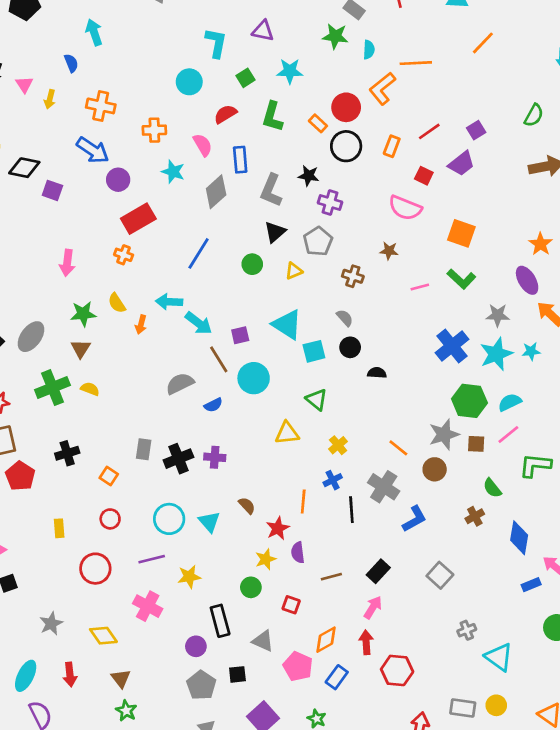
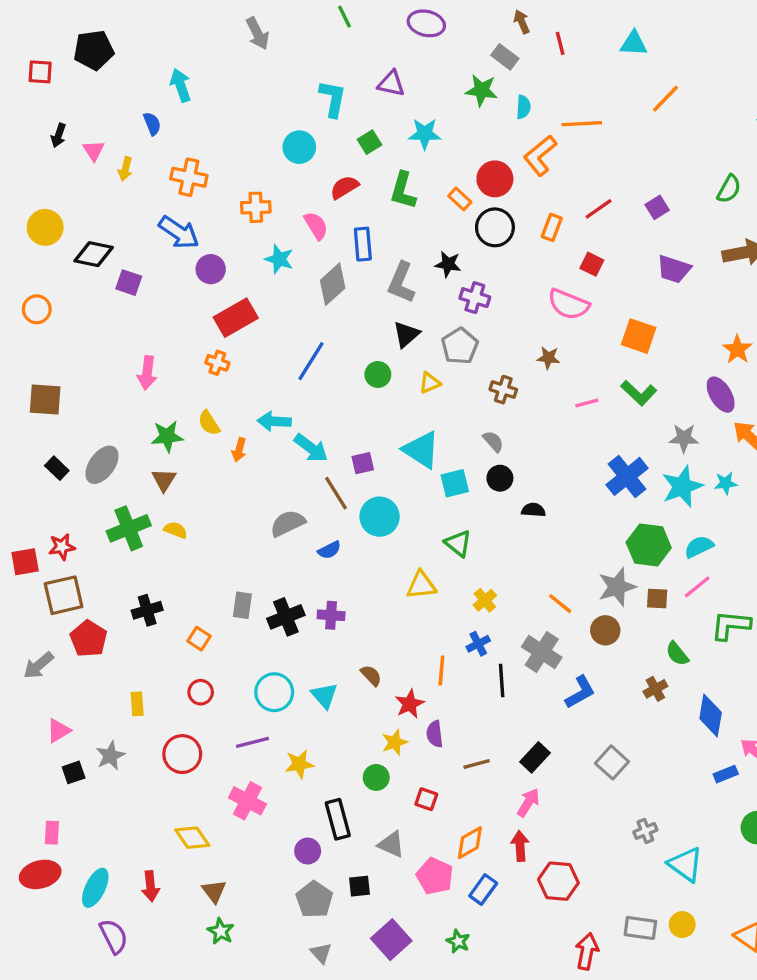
purple trapezoid: (461, 164) -> (674, 269), moved, turned 56
gray star: (51, 624) -> (110, 756), moved

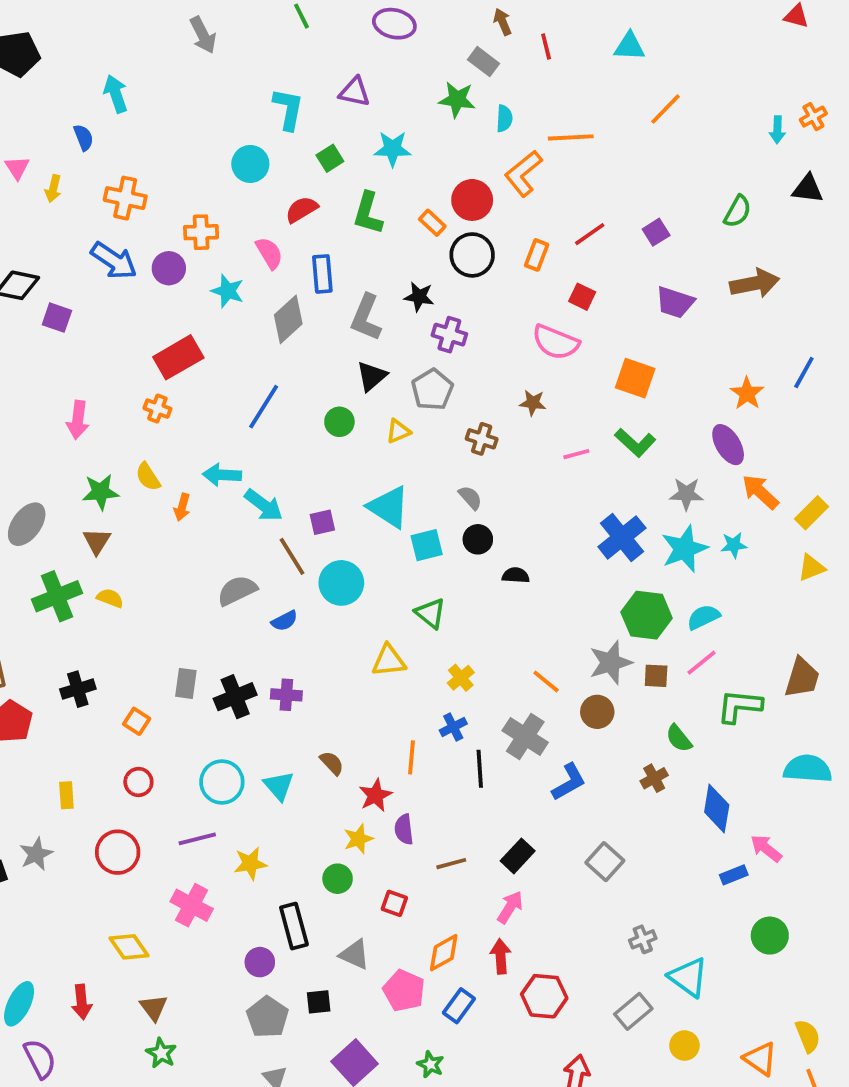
purple circle: (211, 269) -> (169, 268), moved
gray rectangle: (640, 928) -> (633, 1011), moved, turned -48

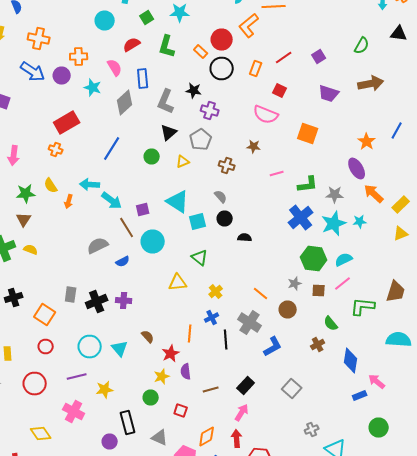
green L-shape: (635, 443) -> (308, 184), moved, turned -50
gray star: (611, 663) -> (295, 284), size x0.6
orange square: (137, 721) -> (45, 314), size x1.5

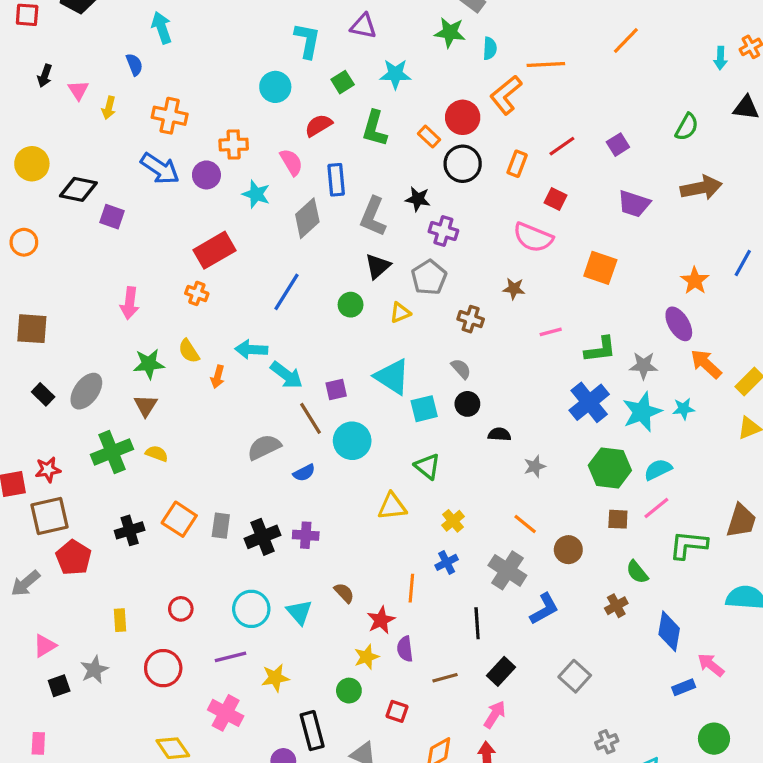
gray star: (295, 284) -> (535, 466), moved
orange square: (45, 314) -> (179, 519), moved
black line: (226, 340) -> (477, 623), moved

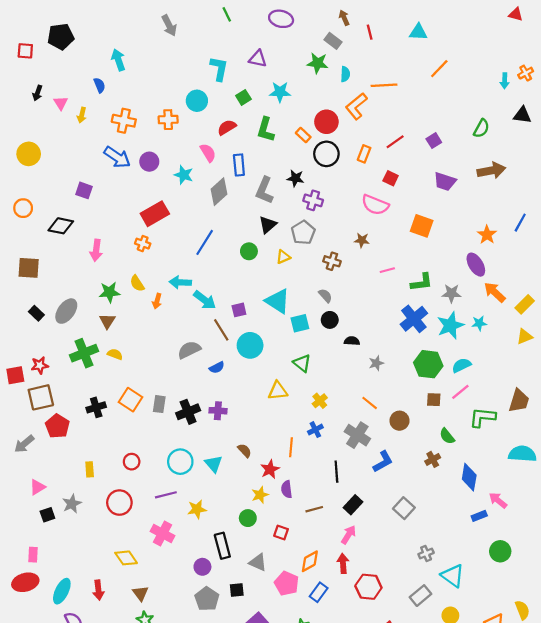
orange cross: (234, 145) -> (168, 120), moved
black diamond: (78, 189) -> (61, 226), moved

